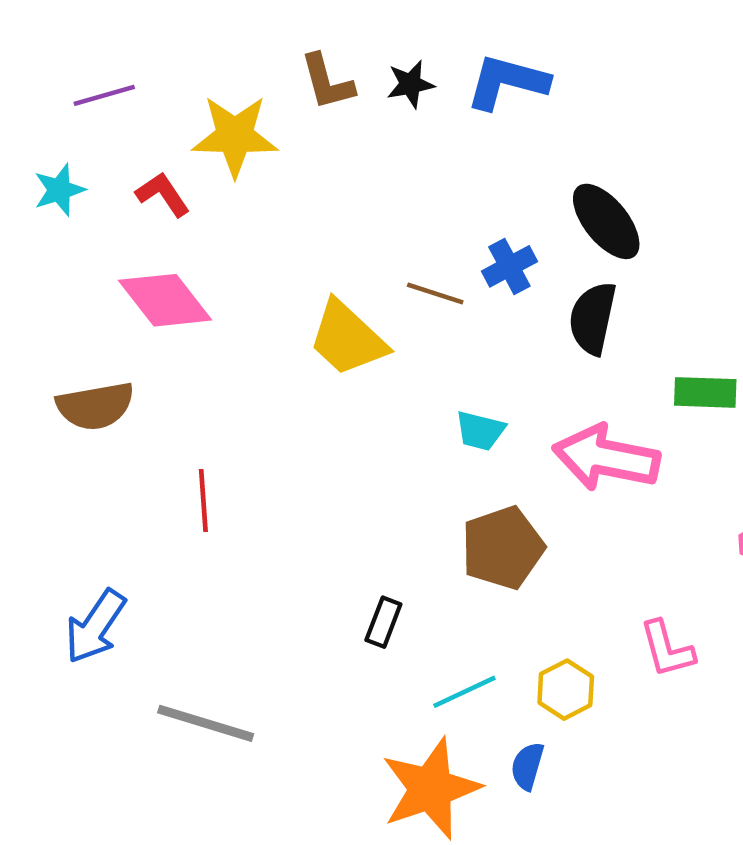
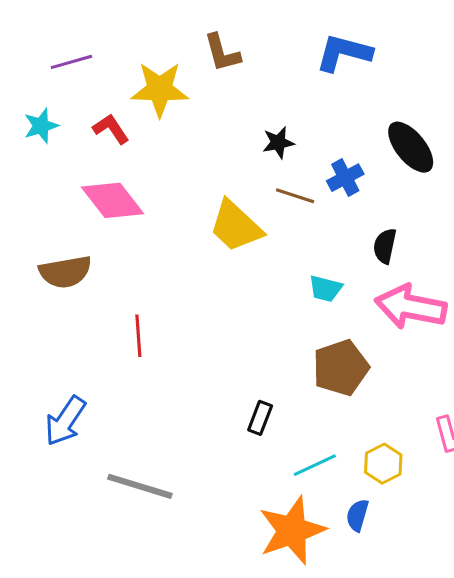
black star: (410, 84) -> (278, 143), moved
black semicircle: (593, 318) -> (385, 246), moved, size x0.7

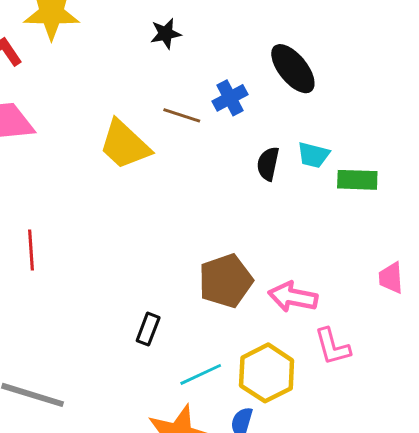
black star: (278, 143) -> (166, 34), moved
cyan trapezoid: (325, 289) -> (313, 155), moved
pink arrow: (411, 307) -> (293, 297), moved, size x0.7
yellow hexagon: (383, 464) -> (267, 373), size x1.5

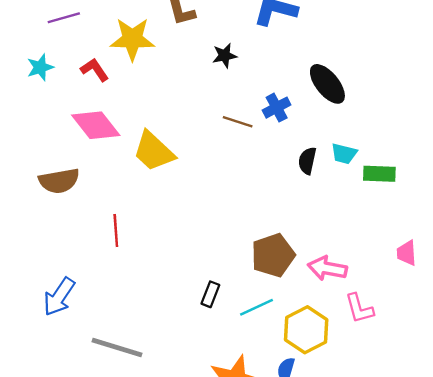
yellow trapezoid: (125, 145) -> (154, 151), moved
cyan line: (201, 374) -> (256, 307), moved

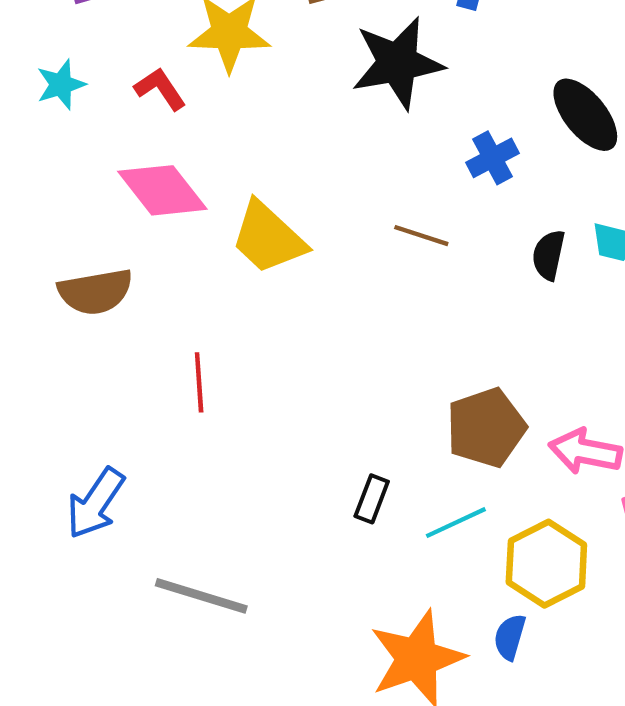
black star: (225, 56) -> (398, 63), size x2.0
brown line: (238, 122) -> (421, 236), moved

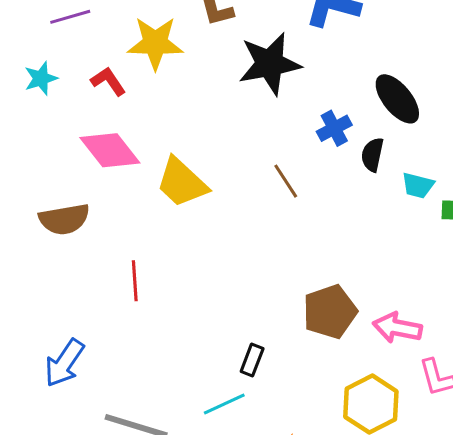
brown line: (421, 236) -> (286, 181), turned 39
black semicircle: (549, 255) -> (372, 155), moved
cyan line: (456, 523) -> (224, 404), moved

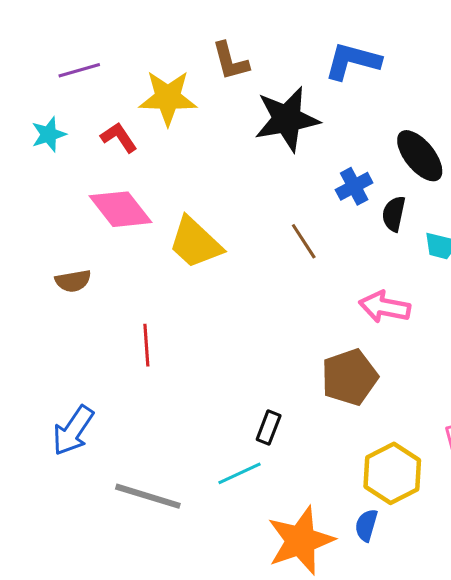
brown semicircle: (64, 219) -> (73, 281), size x0.7
pink arrow: (397, 328) -> (385, 307), moved

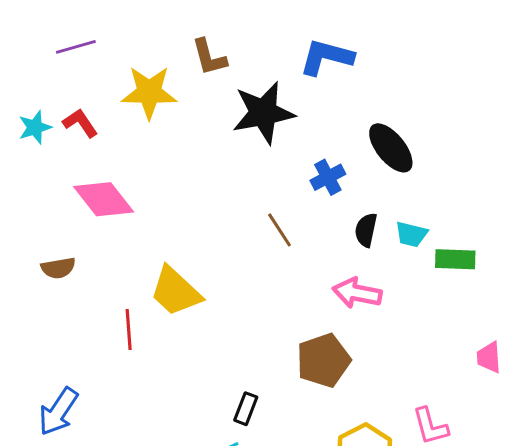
purple line: (79, 70) -> (76, 47), moved
red L-shape: (119, 137) -> (80, 123), moved
black semicircle: (394, 214) -> (366, 230), moved
yellow trapezoid: (195, 243) -> (175, 291), moved

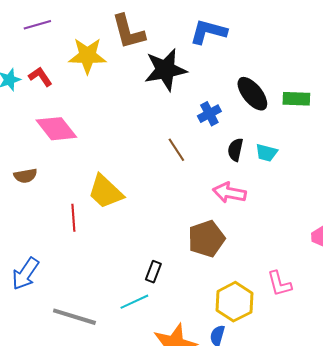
brown L-shape: (209, 57) -> (128, 32), size x1.4
green rectangle: (455, 259) -> (296, 99), moved

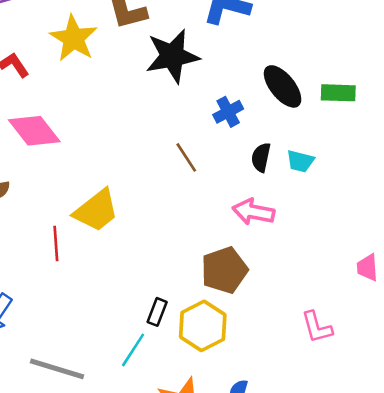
yellow star: (87, 56) -> (74, 38), turned 30
yellow trapezoid: (105, 192) -> (96, 211), turned -81
cyan line: (134, 302) -> (133, 350), turned -32
yellow hexagon: (234, 302) -> (203, 326), moved

